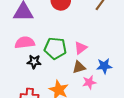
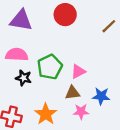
green pentagon: (55, 48) -> (50, 67), turned 30

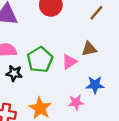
brown triangle: (72, 93) -> (89, 49), moved

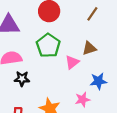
green pentagon: (40, 60) -> (48, 45), moved

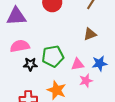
green pentagon: (48, 45) -> (53, 56), moved, turned 30
pink triangle: (72, 62) -> (78, 64), moved, turned 32

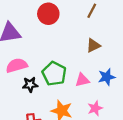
green pentagon: (53, 56) -> (54, 74), turned -30
pink star: (86, 81) -> (95, 108), moved

